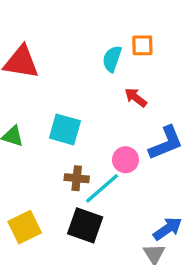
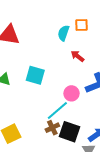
brown cross: (77, 178) -> (52, 128), moved, turned -32
black square: (85, 225) -> (69, 132), moved

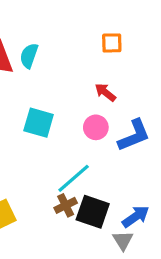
cyan semicircle: (63, 33) -> (29, 56), moved
pink circle: (71, 93) -> (96, 127), moved

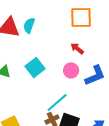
orange square: (112, 43) -> (81, 17), size x1.6
cyan square: (39, 123) -> (35, 67), turned 36

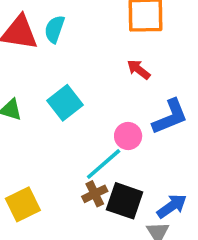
pink circle: (71, 70) -> (128, 136), moved

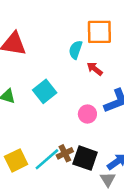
cyan semicircle: (54, 29) -> (76, 50), moved
cyan line: (104, 164) -> (47, 159), moved

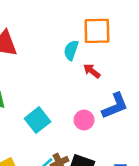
cyan square: (45, 91) -> (37, 120), moved

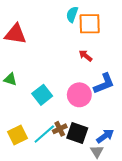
cyan semicircle: (71, 50) -> (72, 14), moved
pink circle: (84, 120) -> (79, 95), size x1.5

